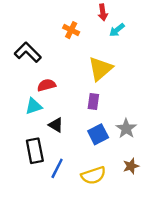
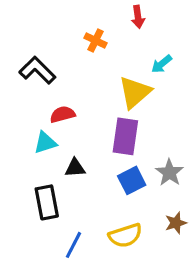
cyan arrow: (117, 30) -> (162, 64), moved
purple rectangle: (93, 102) -> (125, 136), size x1.6
black triangle: (56, 125) -> (75, 168), turned -35
blue line: (57, 168) -> (73, 245), moved

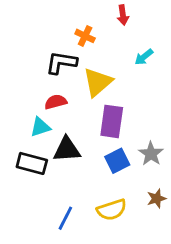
black L-shape: (37, 70) -> (61, 63), moved, turned -36
yellow triangle: (135, 92) -> (98, 82), moved
black triangle: (75, 168) -> (67, 149), size x1.5
black rectangle: (47, 202) -> (32, 163), moved, turned -64

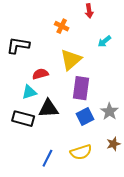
black L-shape: (61, 63) -> (18, 45), moved

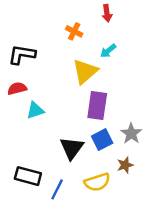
cyan arrow: (104, 41) -> (108, 51), moved
red semicircle: (40, 74) -> (17, 89), moved
black triangle: (48, 108) -> (72, 148), moved, turned -50
black rectangle: (23, 119) -> (28, 176), moved
brown star: (113, 144) -> (125, 165), moved

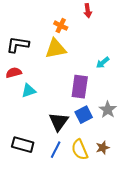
cyan arrow: (108, 51) -> (103, 63), moved
yellow triangle: (85, 71) -> (56, 49), moved, turned 30
brown star: (125, 165) -> (103, 148), moved
yellow semicircle: (97, 182) -> (80, 150), turned 85
blue line: (57, 189) -> (56, 150), moved

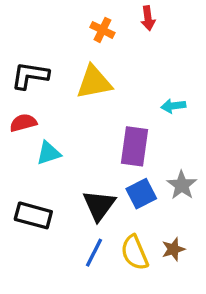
orange cross: (61, 26) -> (102, 30), moved
cyan arrow: (103, 63) -> (173, 106), turned 32
black rectangle: (23, 145) -> (33, 215), moved

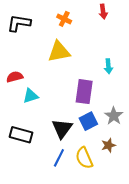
red arrow: (148, 18) -> (103, 12), moved
black L-shape: (30, 76) -> (19, 23), moved
cyan arrow: (173, 106) -> (108, 66), turned -88
brown star: (173, 249) -> (108, 145), moved

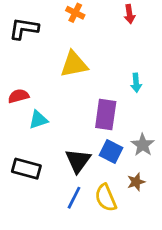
orange cross: (64, 19) -> (75, 13), moved
blue square: (88, 121) -> (111, 151), turned -36

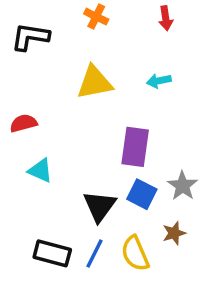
cyan arrow: (136, 83) -> (159, 81), moved, turned 84
cyan triangle: (38, 120) -> (40, 171), moved, turned 42
black rectangle: (26, 169) -> (52, 253), moved

